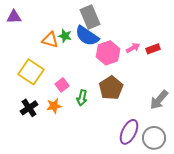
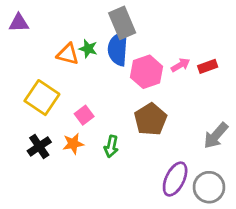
blue semicircle: (87, 36) -> (118, 49), turned 60
green arrow: (82, 98) -> (111, 146), moved

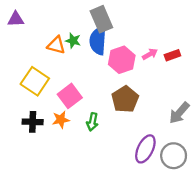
pink square: (84, 115) -> (70, 96), size x1.5
black cross: (39, 146) -> (33, 122), turned 36

